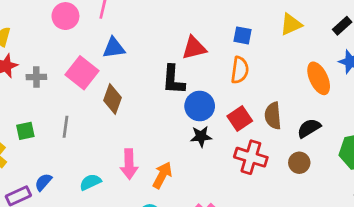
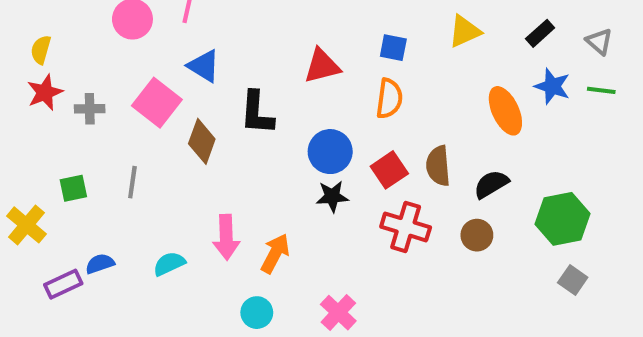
blue triangle: (114, 48) -> (204, 66), turned 40
black L-shape: (173, 80) -> (257, 113), moved
blue semicircle: (43, 182) -> (100, 264), turned 30

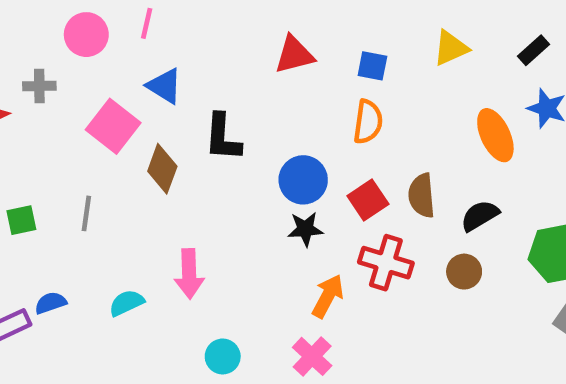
red triangle: (322, 66) -> (294, 55), moved
gray cross: (90, 109) -> (39, 86), moved
orange arrow: (275, 253) -> (328, 296), moved

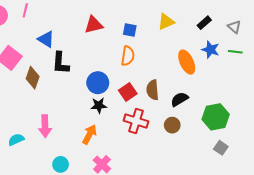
blue triangle: (165, 86) -> (46, 39), moved
orange arrow: (328, 296) -> (89, 134), moved

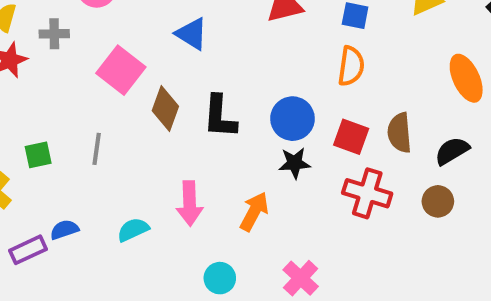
black L-shape: (61, 63) -> (220, 117), moved
red square: (128, 92) -> (351, 137), turned -36
orange arrow: (89, 134) -> (254, 211), moved

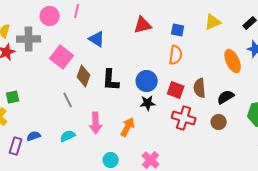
gray cross: (54, 34) -> (29, 39), size x1.6
gray line: (97, 149) -> (68, 100), moved, turned -35
green square: (38, 155) -> (13, 97), moved
purple rectangle: (28, 250) -> (16, 146), turned -48

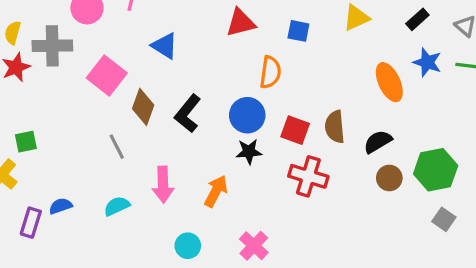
orange semicircle: (176, 55) -> (270, 72), moved
black L-shape: (111, 80) -> (188, 114), turned 35
brown circle: (219, 122) -> (389, 178), moved

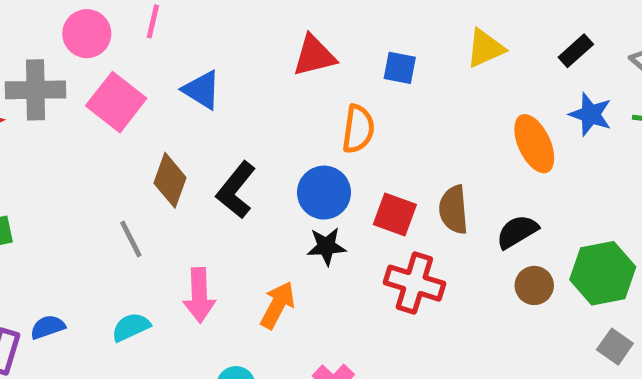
pink square: (107, 76) -> (116, 102), moved

